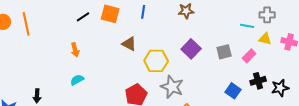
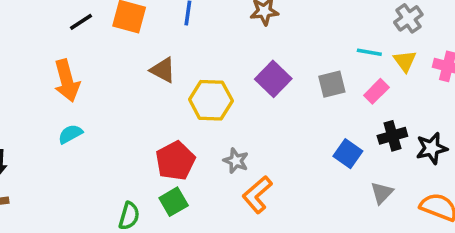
gray cross: (267, 15) -> (408, 18), turned -35
cyan line: (247, 26) -> (369, 52), moved
yellow triangle: (265, 39) -> (405, 61), turned 40
orange arrow: (75, 50) -> (67, 81), size x1.6
gray star: (172, 87) -> (236, 161), moved, size x0.6

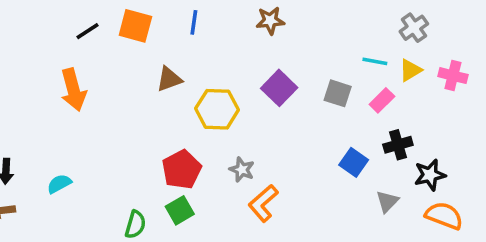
yellow triangle: (405, 61) -> (410, 70), turned 35
brown triangle: (163, 70) -> (169, 79), turned -48
gray square: (332, 84) -> (338, 93), turned 32
cyan semicircle: (70, 134) -> (59, 184), moved
black star: (432, 148) -> (430, 175), moved

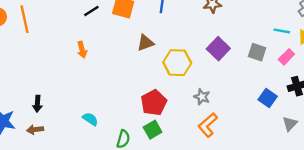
orange arrow: (73, 90) -> (82, 50), size x0.6
gray star: (242, 170) -> (202, 97), moved
cyan semicircle: (59, 184) -> (90, 119), moved, turned 63

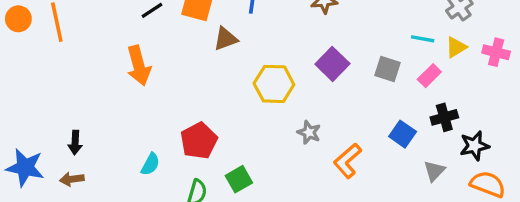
brown triangle: (145, 43) -> (226, 39), moved
orange arrow: (82, 50) -> (139, 66), size x1.6
red pentagon: (154, 103) -> (199, 141), moved
cyan semicircle: (90, 119) -> (150, 164), turned 84
orange L-shape: (208, 125) -> (347, 161), moved

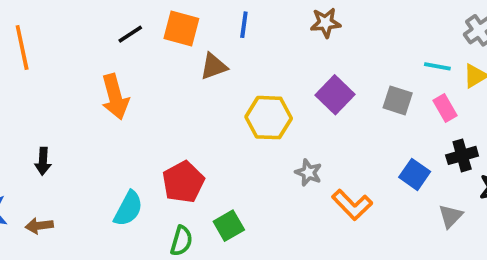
pink rectangle: (429, 76) -> (445, 108), turned -75
black arrow: (75, 142) -> (43, 161), moved
orange L-shape: (347, 161) -> (352, 205), turned -93
cyan semicircle: (150, 164) -> (128, 209), size x1.4

